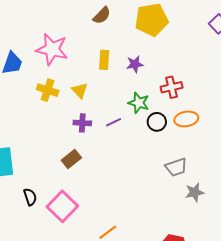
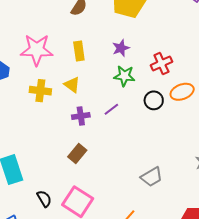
yellow rectangle: (104, 60) -> (79, 51), moved
green star: (139, 103) -> (124, 76), moved
gray trapezoid: (176, 167) -> (152, 177), moved

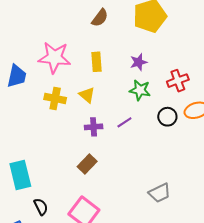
black semicircle: (44, 199) -> (41, 207), moved

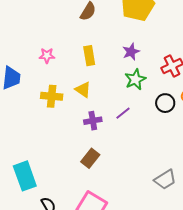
pink star: (54, 57) -> (47, 56), size x0.5
green star: (140, 90) -> (135, 79), turned -30

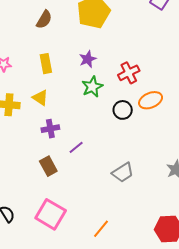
purple line: (123, 113) -> (76, 147), moved
brown rectangle: (90, 158) -> (48, 166), turned -66
gray trapezoid: (165, 180) -> (123, 172), moved

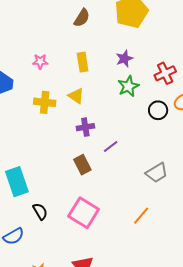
orange line: (101, 229) -> (141, 216), moved

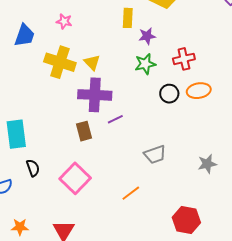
yellow rectangle: (83, 62) -> (128, 18), moved
yellow cross: (45, 102) -> (60, 62), size x1.4
purple cross: (85, 127) -> (95, 95), size x1.8

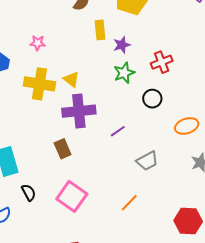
orange ellipse: (199, 91) -> (187, 126), moved
purple line: (115, 119) -> (118, 131), moved
brown rectangle: (84, 131) -> (63, 149), moved

